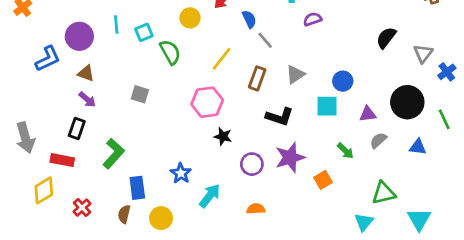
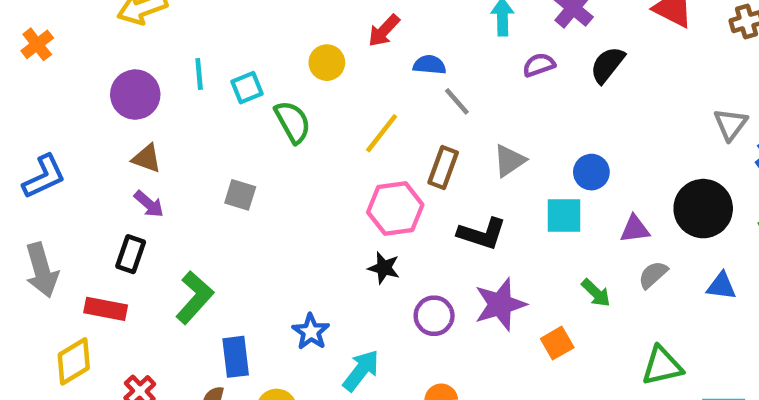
blue semicircle: (249, 19) -> (429, 65), turned -60
black semicircle: (386, 38) -> (607, 65), moved
blue L-shape: (48, 59) -> (44, 177), moved
pink hexagon: (207, 102) -> (395, 209), moved

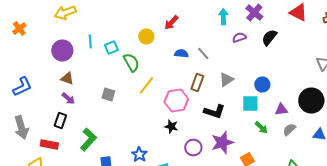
blue semicircle: (429, 65) -> (181, 54), moved
yellow line: (382, 133) -> (146, 86), moved
green arrow: (596, 293) -> (261, 128), moved

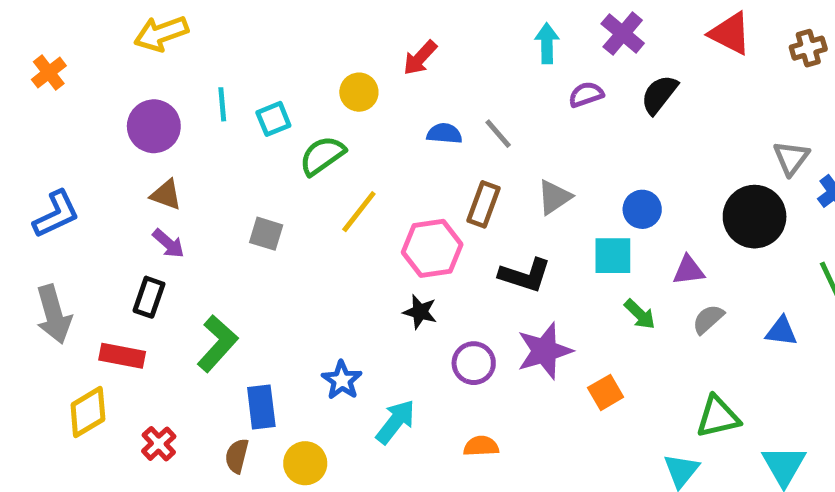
green semicircle: (131, 62) -> (322, 156), turned -96
black circle: (311, 100) -> (755, 217), moved

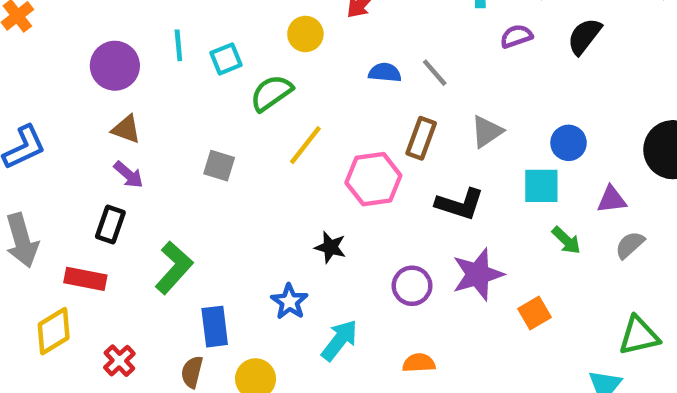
black star: (420, 312) -> (330, 247), moved

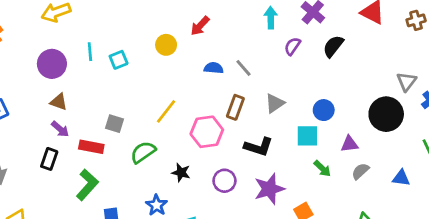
purple semicircle: (516, 36) -> (292, 46), turned -36
green semicircle: (271, 93) -> (143, 152), moved
red rectangle: (85, 279) -> (91, 147), moved
purple circle: (412, 286) -> (224, 181), moved

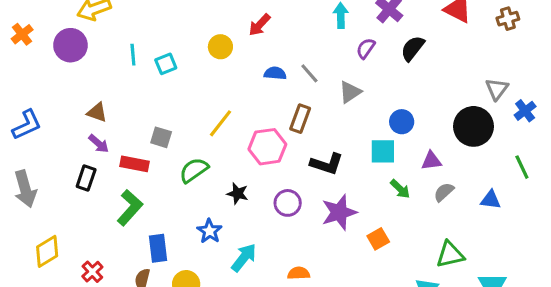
purple circle: (52, 64) -> (70, 45), moved
gray triangle: (275, 103) -> (350, 92), moved

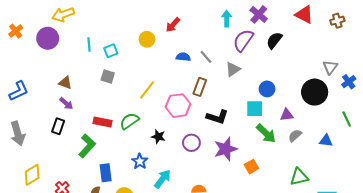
purple semicircle: (366, 48) -> (243, 40), size x1.6
gray square: (161, 137) -> (108, 77), moved
red rectangle: (135, 164) -> (103, 122), moved
green arrow: (400, 189) -> (266, 133), size x1.5

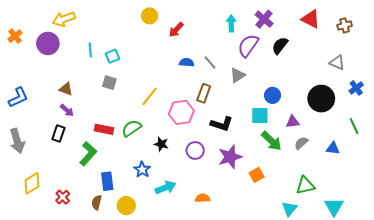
yellow circle: (147, 39) -> (150, 16), moved
gray triangle: (330, 67) -> (337, 63), moved, turned -42
cyan arrow: (163, 179) -> (165, 188), turned 30

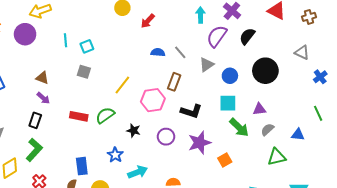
blue circle: (273, 95) -> (230, 76), moved
black circle: (321, 99) -> (265, 71), moved
green L-shape: (88, 154) -> (34, 150), moved
green triangle: (305, 185) -> (277, 157), moved

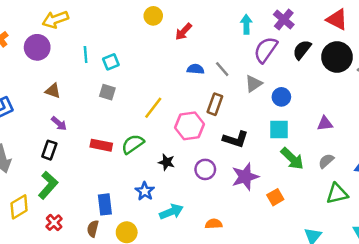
black circle: (265, 71) -> (337, 57), moved
brown triangle: (42, 78) -> (53, 91), moved
purple triangle: (259, 109) -> (325, 123), moved

